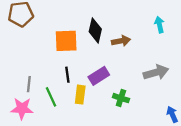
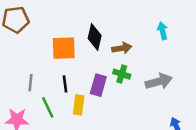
purple rectangle: (99, 76) -> (98, 85), turned -42
gray line: (29, 84) -> (30, 83), moved
green cross: (121, 98) -> (122, 74), moved

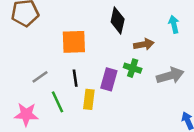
black diamond: (95, 37) -> (118, 21), moved
brown arrow: (122, 48) -> (144, 44), moved
gray line: (30, 83) -> (40, 77), turned 49

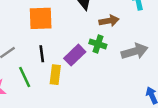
purple rectangle: (109, 79) -> (75, 55), turned 30

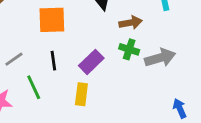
green cross: (98, 44) -> (129, 49), moved
yellow rectangle: (55, 75) -> (81, 94), moved

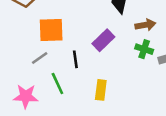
orange square: (52, 20) -> (51, 30), moved
purple rectangle: (91, 62) -> (103, 40), moved

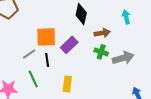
orange square: (51, 30) -> (46, 37), moved
gray line: (40, 58) -> (29, 54), moved

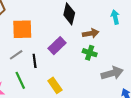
orange square: (46, 37) -> (22, 29), moved
gray arrow: (123, 58) -> (112, 73), moved
yellow rectangle: (67, 84) -> (55, 85), turned -42

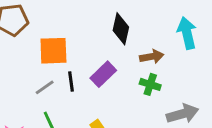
cyan arrow: (115, 17) -> (187, 33), size x1.5
black line: (35, 61) -> (71, 82), moved

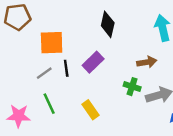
brown arrow: (152, 57) -> (147, 62), moved
green cross: (150, 84) -> (132, 87), moved

